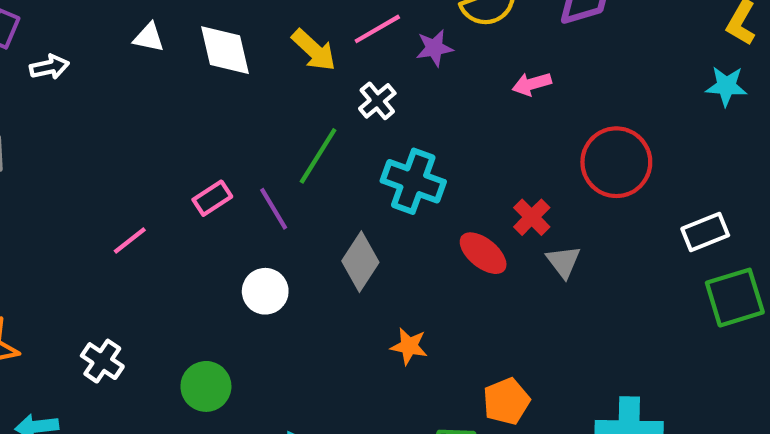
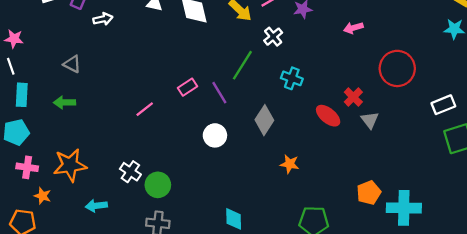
cyan cross: (413, 181) -> (292, 78), size x0.7
green circle: (206, 386) -> (158, 185), moved
orange pentagon: (506, 401) -> (369, 193), moved

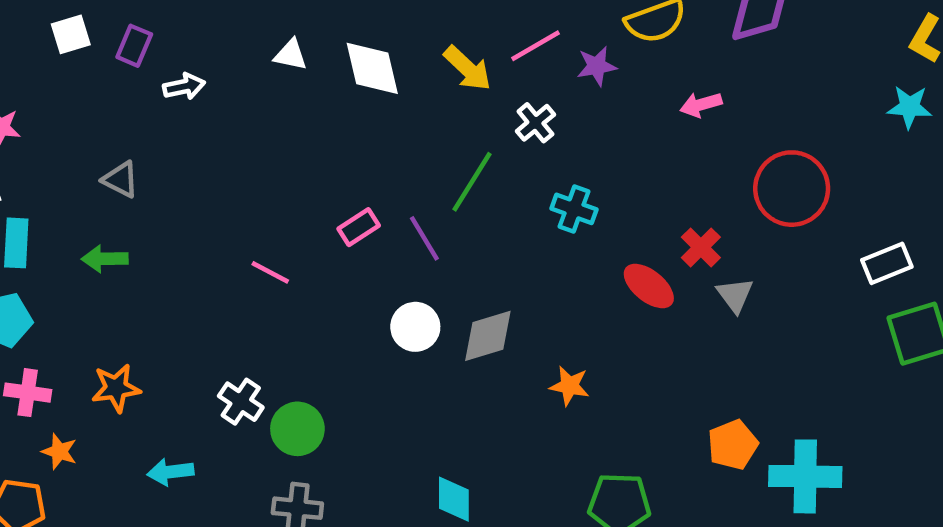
pink line: (145, 109) -> (270, 272), turned 66
gray diamond: (264, 120) -> (488, 336), moved, turned 40
orange star: (70, 165) -> (116, 388), size x0.7

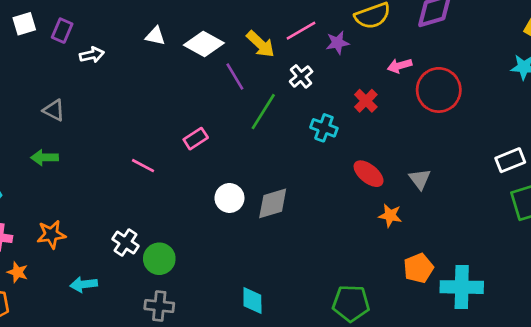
white diamond: (372, 68) -> (204, 44), turned -48
red circle: (792, 189) -> (439, 90), moved
purple line: (424, 238) -> (235, 76), moved
red cross: (701, 247) -> (366, 101), moved
orange star: (569, 386) -> (390, 216), moved

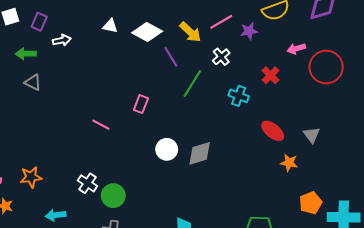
pink rectangle: (196, 139) -> (141, 104), turned -36
green arrow: (45, 157) -> (26, 54), moved

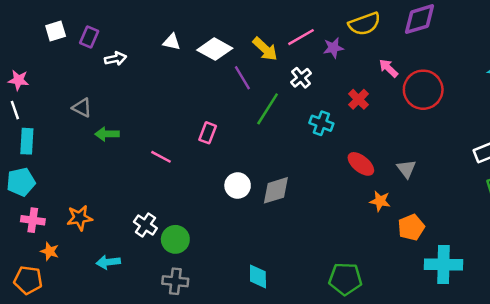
pink arrow: (296, 49) -> (388, 68), turned 60
green arrow: (26, 54) -> (107, 134), moved
orange pentagon: (311, 203) -> (411, 227), moved

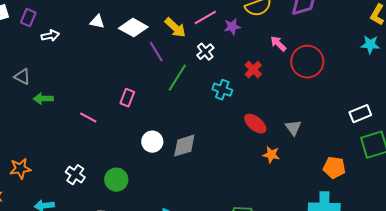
orange pentagon: (411, 227) -> (334, 168), moved, turned 30
green circle: (175, 239) -> (116, 180), moved

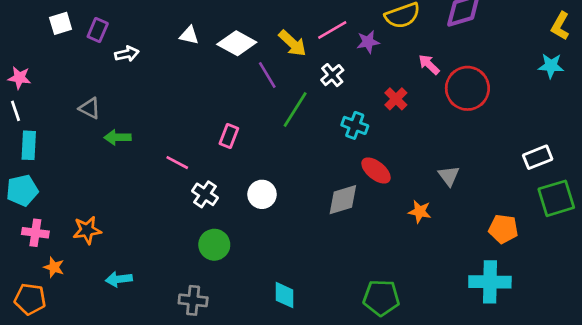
red ellipse: (255, 124) -> (376, 170), moved
gray diamond: (184, 146) -> (343, 200), moved
white cross: (75, 175) -> (205, 194), moved

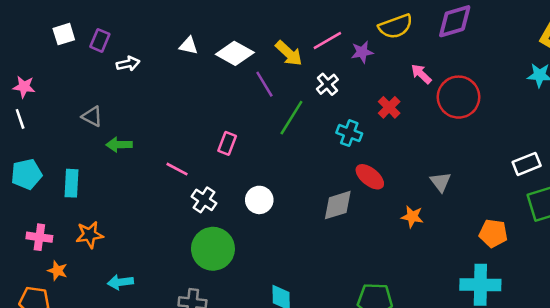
cyan rectangle: (29, 145) -> (72, 183), moved
cyan pentagon: (22, 190) -> (27, 174), moved
green circle: (214, 245) -> (213, 249), size x1.4

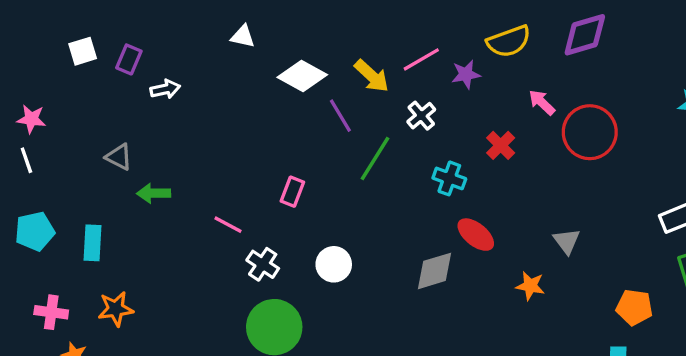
white triangle: (189, 46) -> (243, 36), moved

